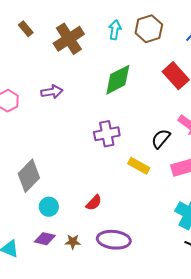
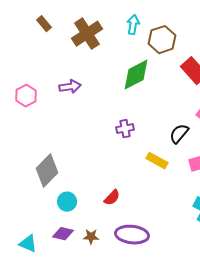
brown hexagon: (149, 29) -> (162, 40), moved
purple cross: (107, 134) -> (125, 129), size x0.7

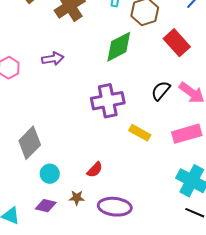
purple cross: (125, 129) -> (108, 101), size x1.8
black semicircle: (179, 134) -> (161, 91), moved
brown star: (91, 237) -> (77, 198), moved

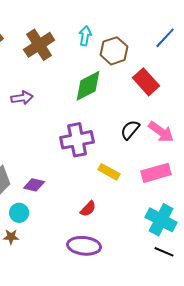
red semicircle: (95, 170) -> (88, 209), moved
brown star: (77, 198) -> (11, 237), moved
purple diamond: (46, 206) -> (34, 185), moved

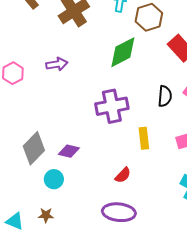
black semicircle: (130, 130) -> (165, 96), turned 145
yellow rectangle: (109, 172) -> (144, 138), turned 55
brown star: (11, 237) -> (46, 215), moved

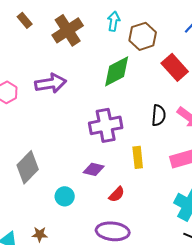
purple arrow: (57, 64) -> (51, 83), size x1.4
purple diamond: (69, 151) -> (94, 169), moved
cyan circle: (54, 179) -> (65, 196), moved

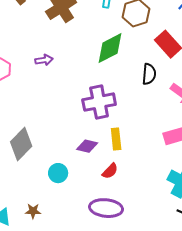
purple arrow: (51, 83) -> (44, 60), size x0.6
black semicircle: (159, 115) -> (149, 74), moved
yellow rectangle: (138, 157) -> (116, 139), moved

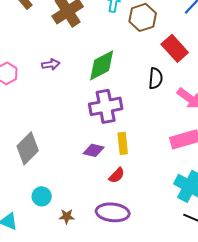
green diamond: (110, 48) -> (102, 65), moved
cyan circle: (58, 173) -> (42, 196), moved
brown star: (33, 211) -> (67, 216), moved

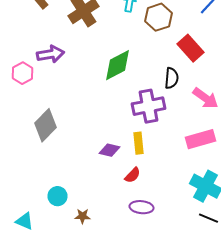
purple arrow: (51, 64) -> (50, 54), moved, size x1.5
purple cross: (106, 106) -> (148, 106), moved
gray diamond: (28, 148) -> (46, 125), moved
purple ellipse: (113, 212) -> (142, 207), moved, size x0.7

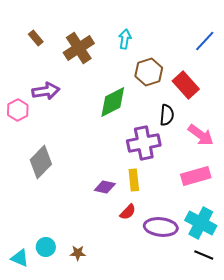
brown hexagon: (158, 17) -> (149, 72), moved
cyan circle: (58, 196) -> (46, 247), moved
purple ellipse: (142, 207) -> (161, 227), moved, size x1.4

